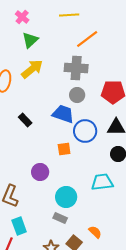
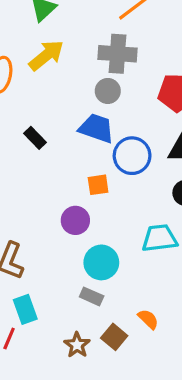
gray circle: (77, 95) -> (108, 91), moved
purple circle: (40, 172) -> (75, 220), moved

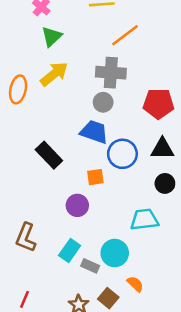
black rectangle: (35, 138) -> (49, 155), moved, size x1.5
cyan circle: (101, 262) -> (115, 253), moved
cyan rectangle: (25, 309) -> (70, 250), moved, turned 55

